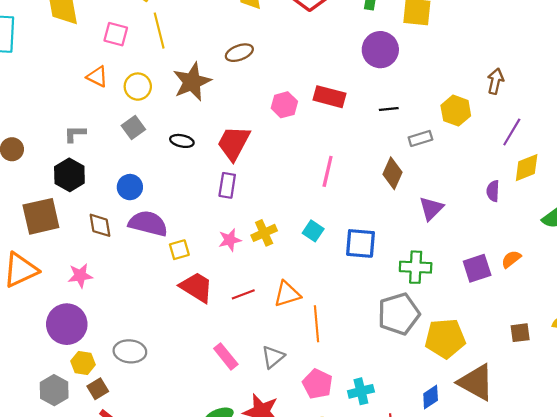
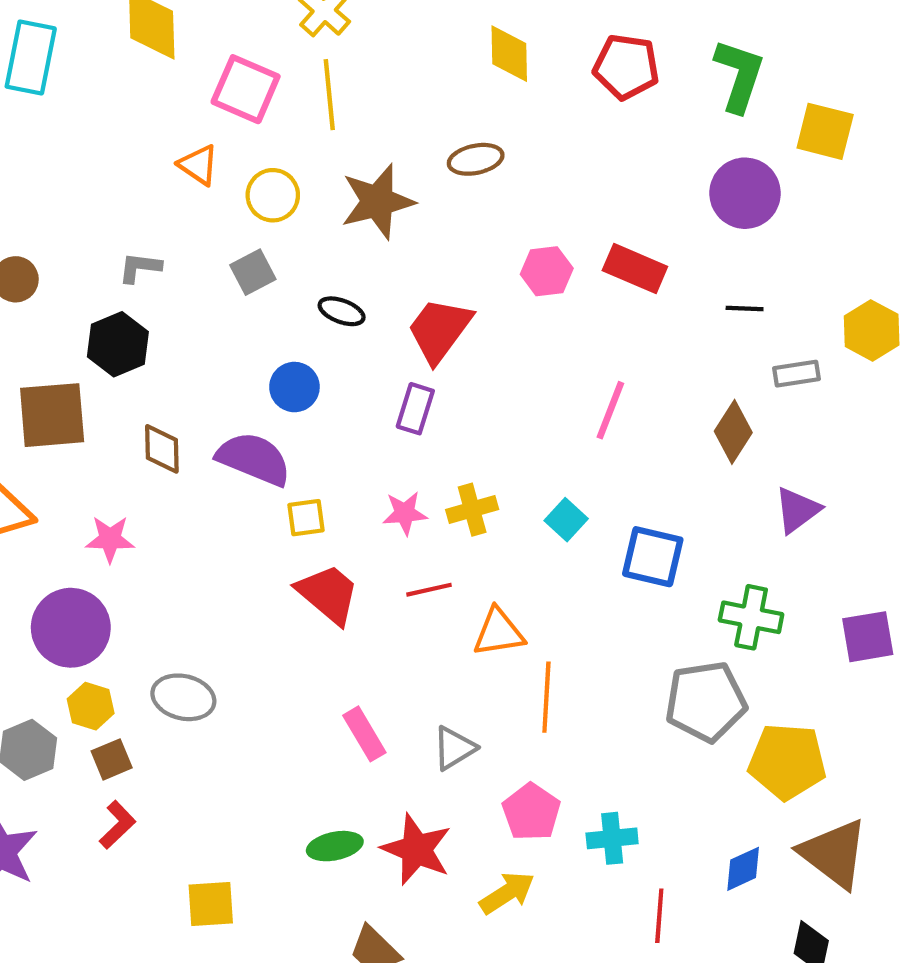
pink square: (116, 34) -> (246, 89), size x1.4
blue circle: (130, 187) -> (294, 387), moved
red line: (243, 294) -> (429, 590), moved

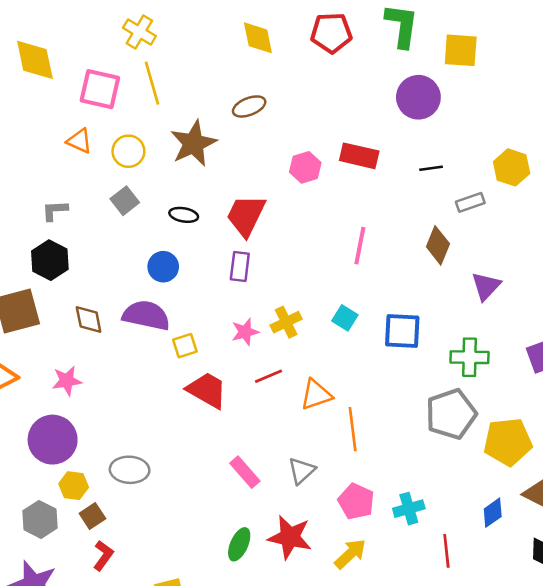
green ellipse: (335, 846) -> (239, 544), turned -44

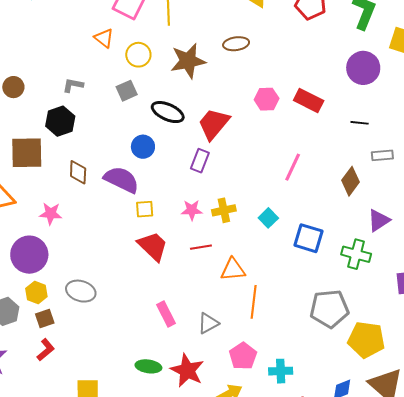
black ellipse: (184, 215) -> (168, 112), size x1.5
green cross: (469, 357) -> (356, 254), moved
green ellipse: (239, 544) -> (148, 366), turned 60

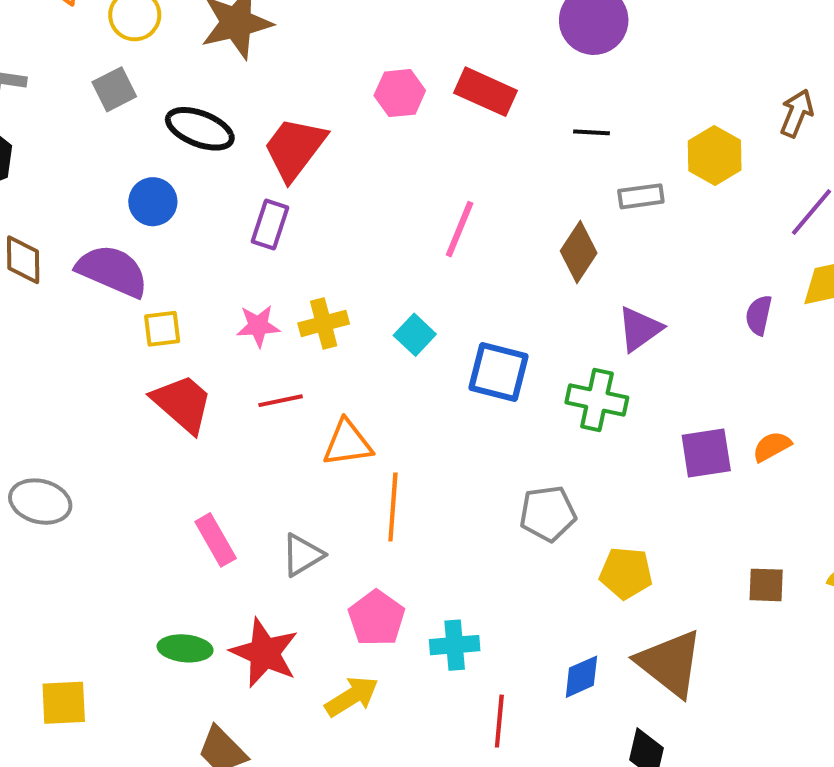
gray pentagon: (329, 309) -> (548, 514), size x0.7
yellow pentagon: (366, 340) -> (626, 573), size x0.7

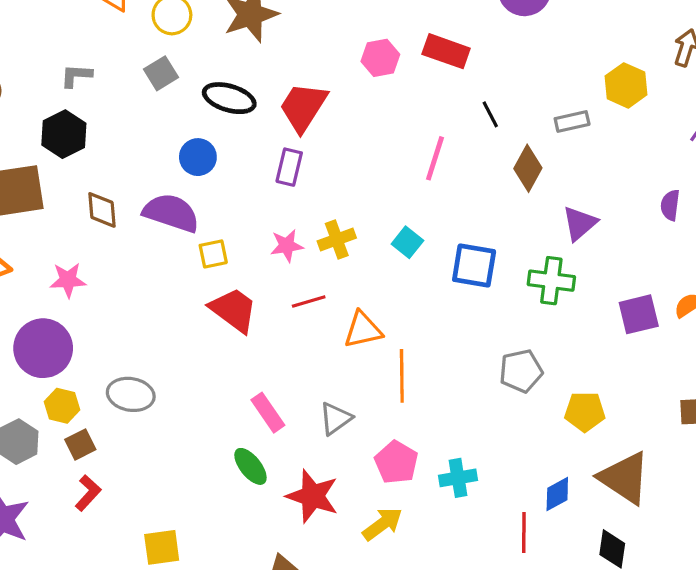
black line: (591, 132) -> (490, 114), moved, turned 64
green ellipse: (185, 648) -> (250, 466), moved, turned 51
red line: (499, 721) -> (524, 533), moved

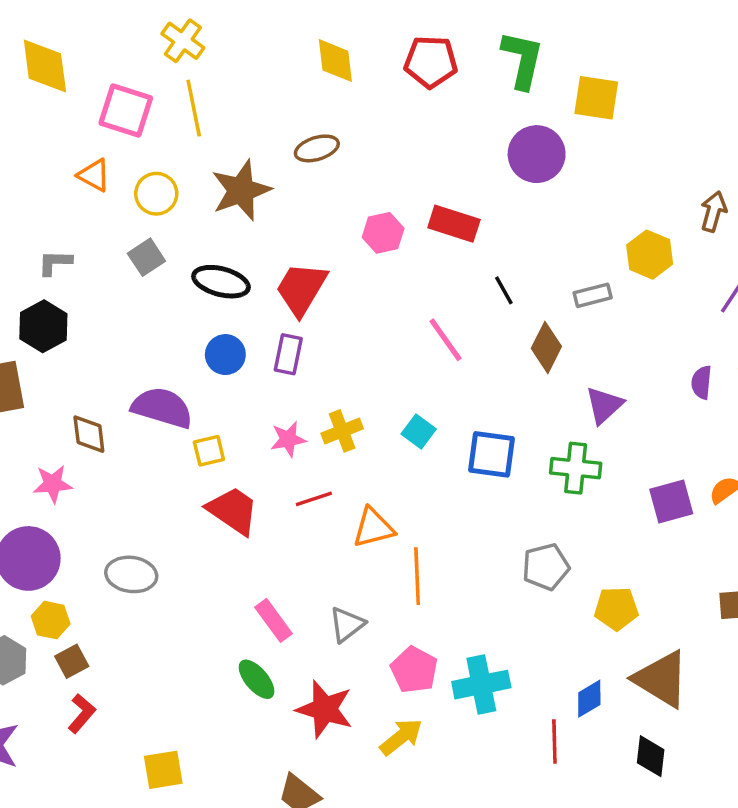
blue circle: (198, 157) -> (225, 355), moved
pink line: (435, 158) -> (446, 340), turned -51
brown diamond: (102, 210) -> (89, 434), moved
gray ellipse: (131, 394) -> (131, 574), moved
cyan cross: (458, 478) -> (481, 685), size x1.4

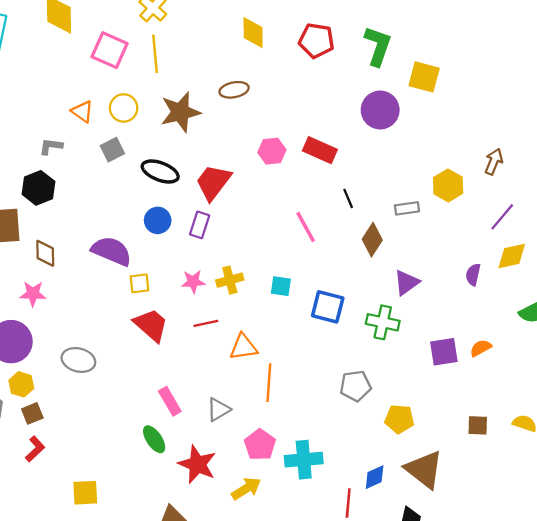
orange triangle: (94, 175) -> (82, 112), moved
cyan square: (419, 432) -> (281, 286), turned -35
brown diamond: (89, 434) -> (45, 253), moved

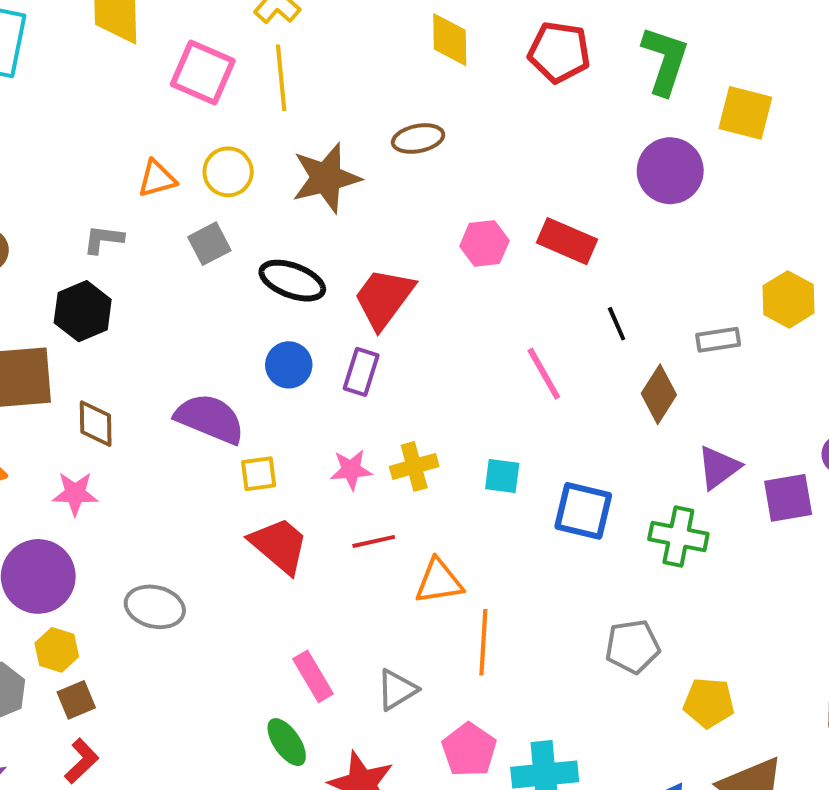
orange triangle: (82, 112) -> (157, 179), turned -50
purple square: (444, 352) -> (788, 498), moved

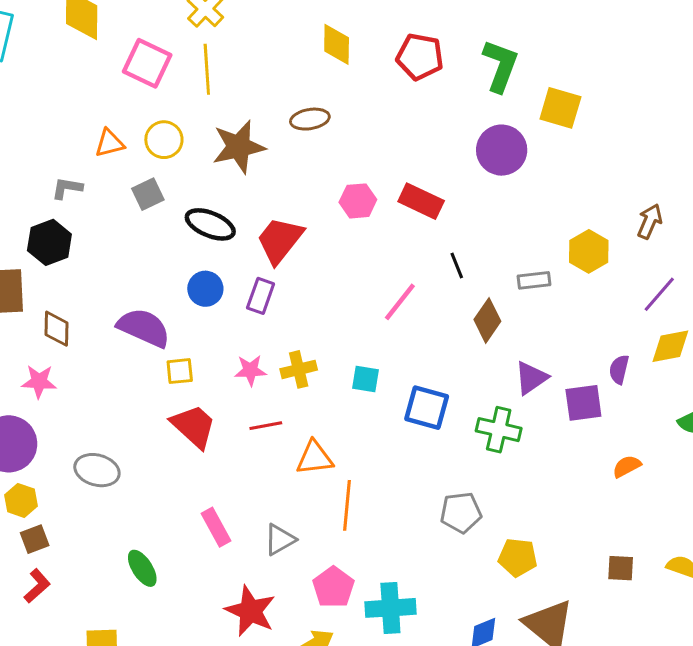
pink line: (544, 374) -> (400, 302), turned 66
green ellipse: (287, 742) -> (142, 568), moved

